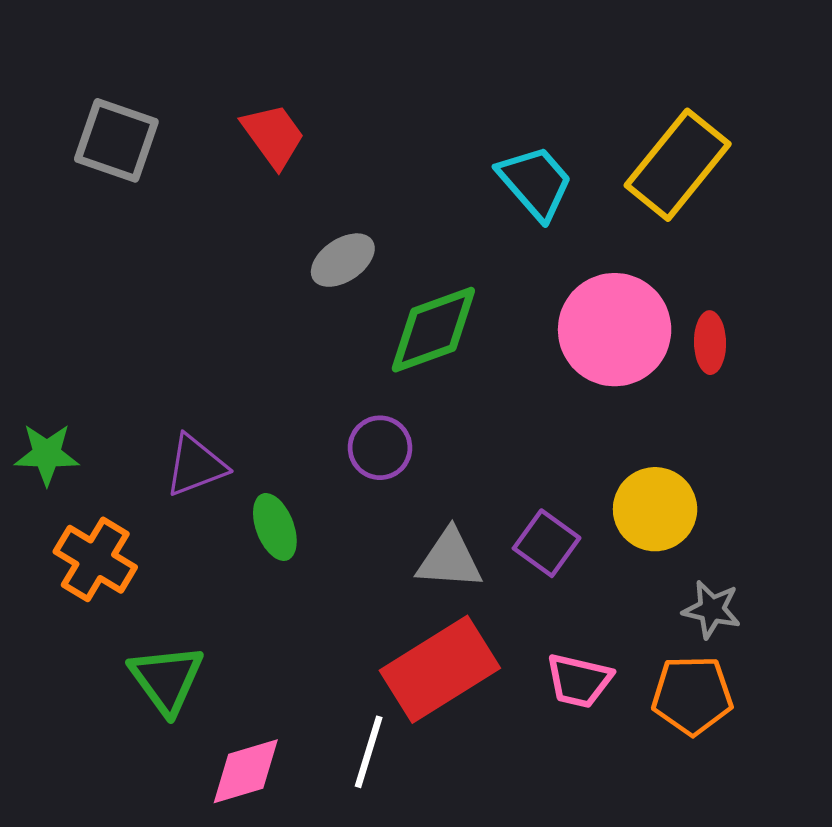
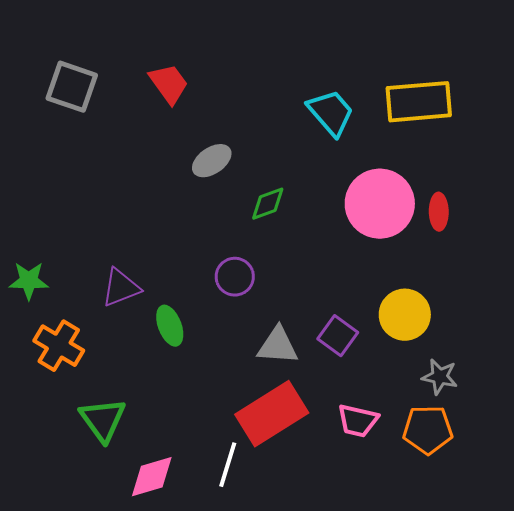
yellow rectangle: (678, 165) -> (419, 102), turned 46
green diamond: (433, 330) -> (268, 204), size x0.6

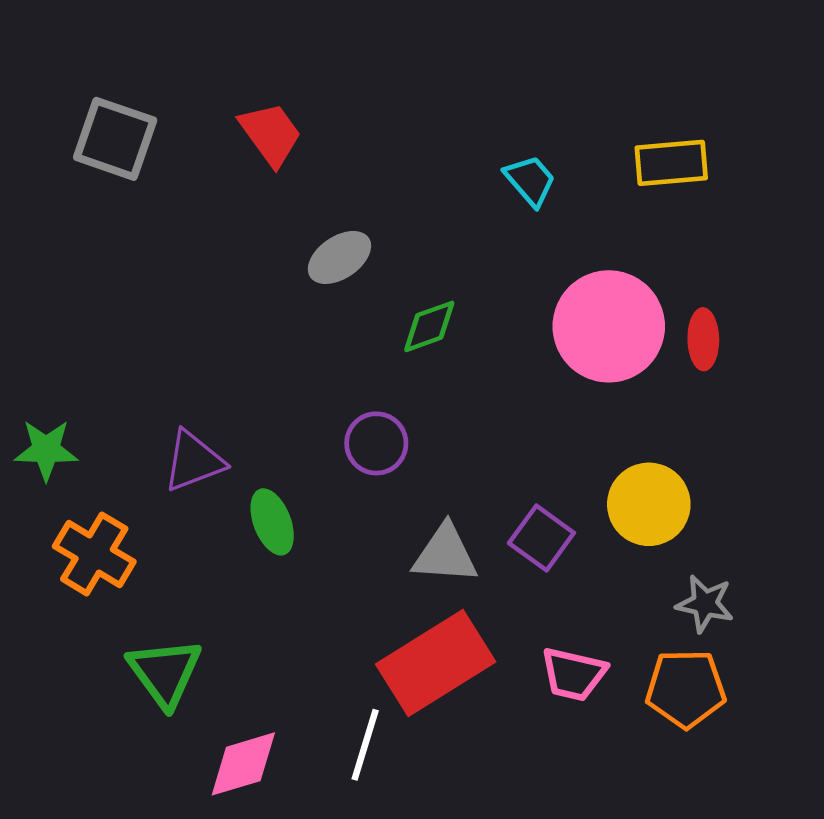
yellow rectangle: (419, 102) -> (671, 163), size x0.7
cyan trapezoid: (331, 113) -> (530, 181), size x0.7

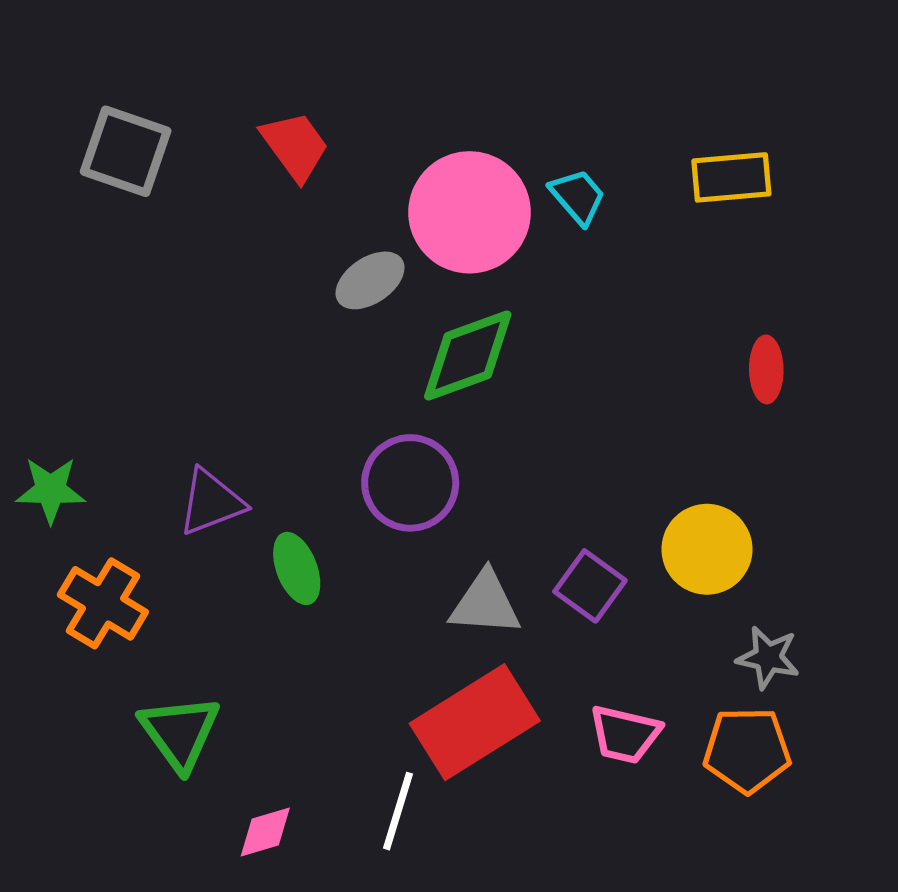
green diamond: (429, 326) -> (468, 355), size x1.6
pink circle: (609, 326) -> (470, 212), moved
purple circle: (376, 443) -> (410, 483), size x1.4
pink diamond: (243, 764) -> (265, 832), size x0.7

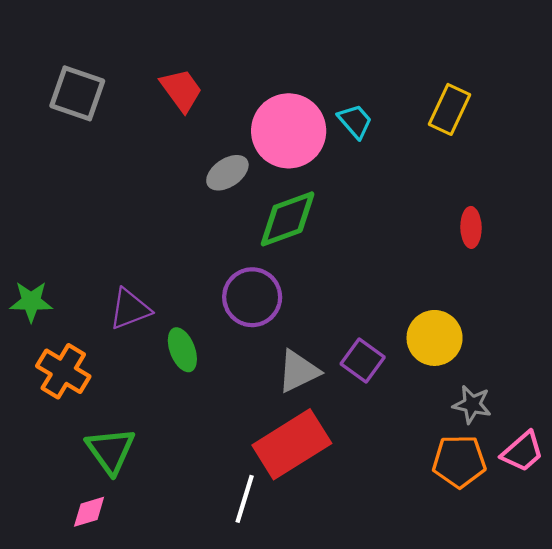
yellow rectangle: (731, 177) -> (450, 109), turned -60
gray triangle: (485, 603) -> (298, 371), turned -30
pink trapezoid: (625, 734) -> (522, 452), moved, turned -54
pink diamond: (265, 832) -> (89, 512), moved

